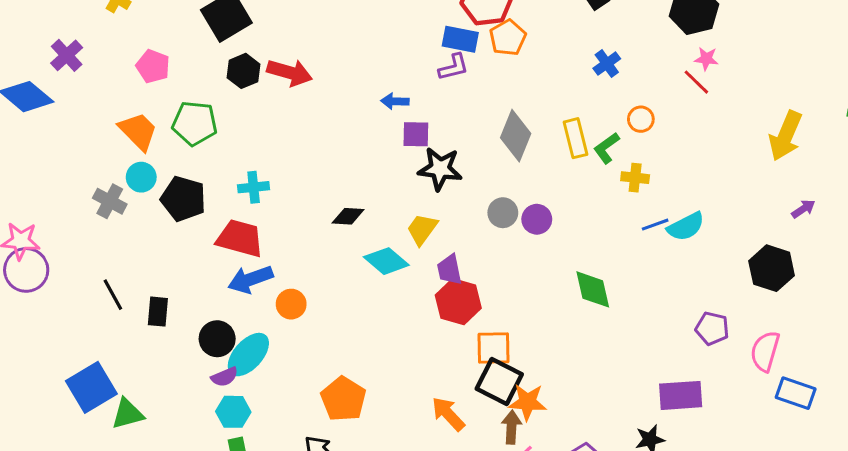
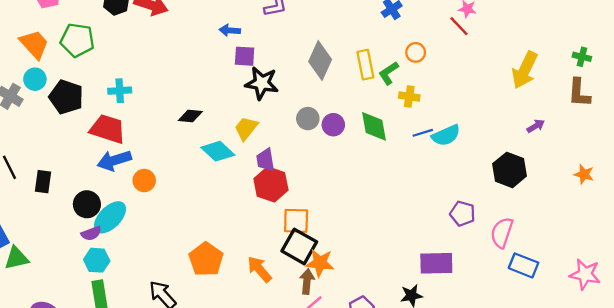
green diamond: (593, 289) -> (374, 126), moved
orange pentagon: (343, 399) -> (206, 259), moved

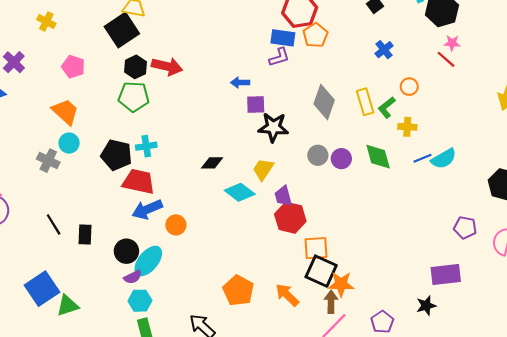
green pentagon: (77, 40) -> (134, 97), moved
black pentagon: (66, 97) -> (116, 155), moved

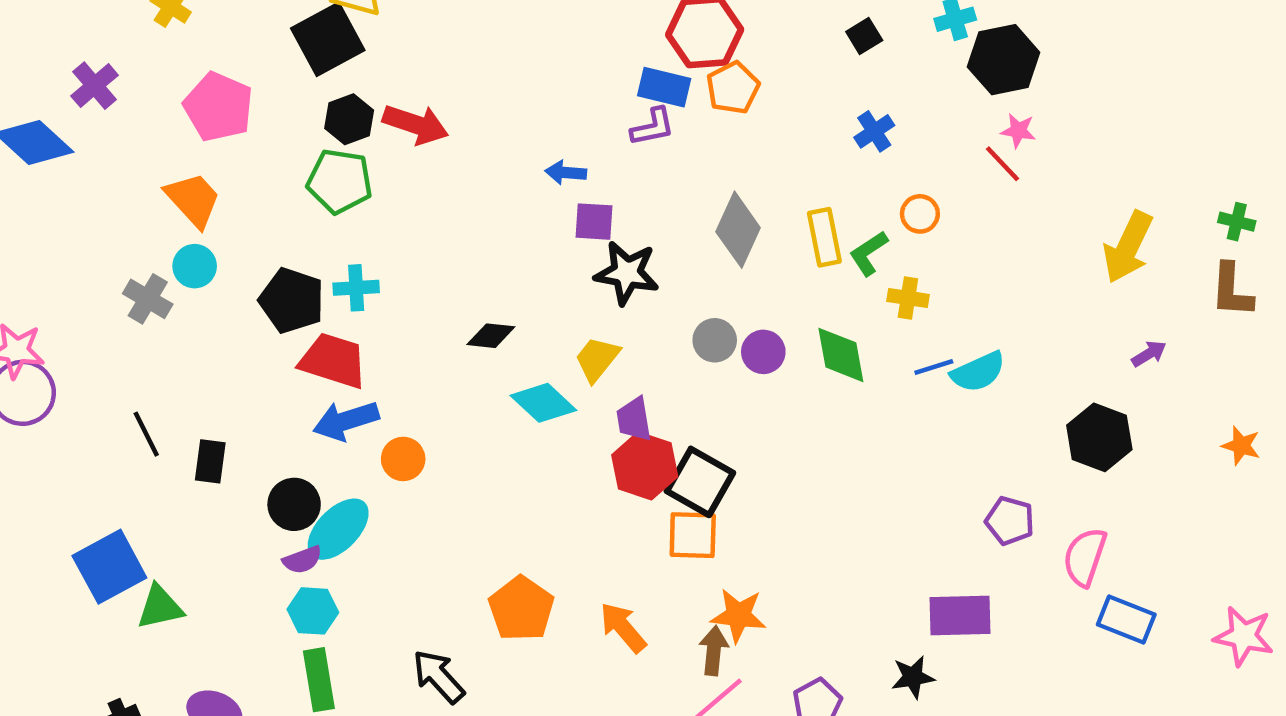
pink pentagon: (73, 67) -> (218, 107), size x1.4
black square: (321, 271) -> (700, 482), moved

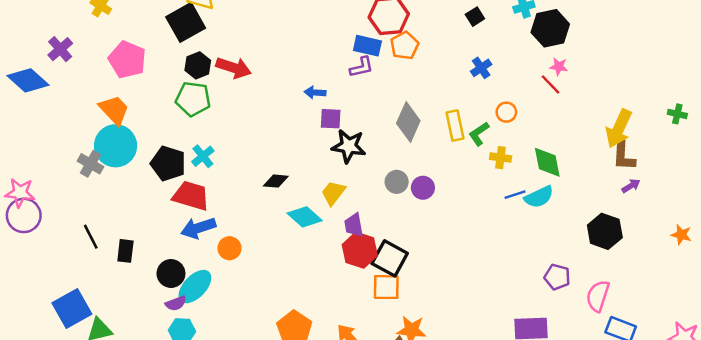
cyan circle: (195, 266) -> (116, 146), size x1.8
cyan cross: (356, 288) -> (203, 156), turned -35
brown L-shape: (1232, 290) -> (624, 156), moved
green diamond: (841, 355) -> (547, 162), moved

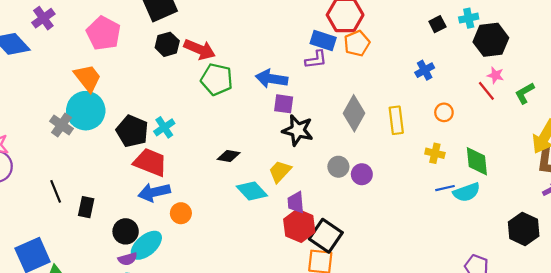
black square: (475, 17) -> (437, 24), moved
blue arrow: (315, 92) -> (272, 79), size x1.6
green pentagon: (193, 99) -> (217, 79), moved
green L-shape: (479, 134) -> (525, 93), moved

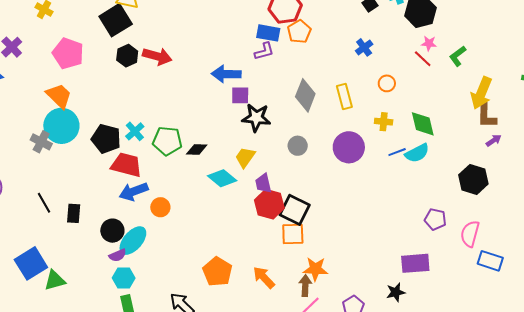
green pentagon: (217, 79) -> (167, 141), moved
purple circle: (362, 174) -> (349, 147), moved, size x1.6

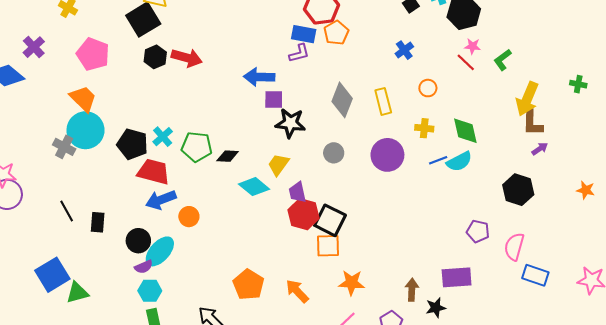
brown arrow: (305, 286) -> (412, 290), moved

